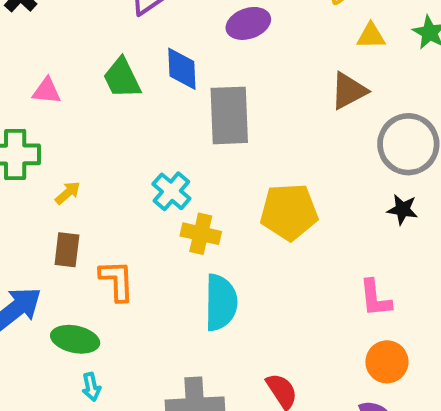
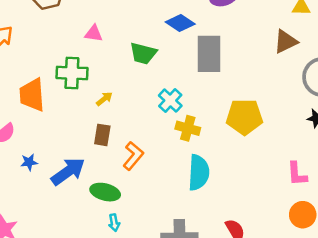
blue diamond: (182, 69) -> (180, 23), turned -56
green trapezoid: (122, 78) -> (143, 53), moved, turned -52
orange L-shape: (117, 281) -> (133, 156), turned 40

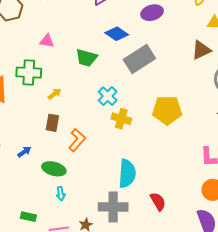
gray rectangle: (209, 54) -> (139, 59), turned 56
blue arrow: (68, 171) -> (24, 152), size x0.5
cyan semicircle: (199, 173) -> (127, 174), moved

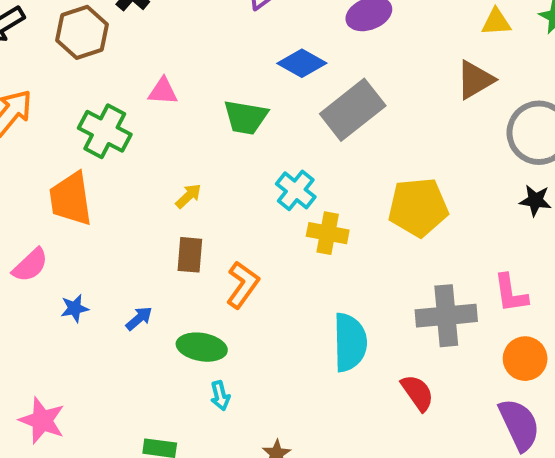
green cross: (29, 73) -> (105, 131), moved, turned 30
gray cross: (113, 207) -> (446, 316), moved

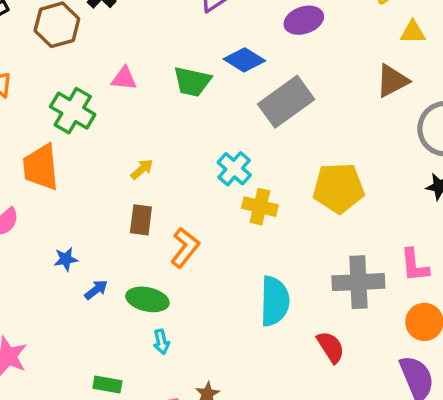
green trapezoid: (246, 117) -> (192, 82), moved
blue star: (75, 308) -> (66, 259), moved
blue arrow: (139, 318) -> (96, 290), moved

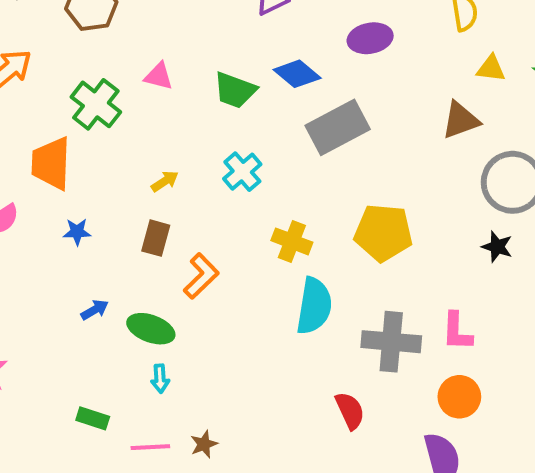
cyan cross: (234, 169) -> (242, 172), moved
blue star: (66, 259) -> (77, 232), moved
cyan semicircle: (275, 301) -> (314, 306), moved

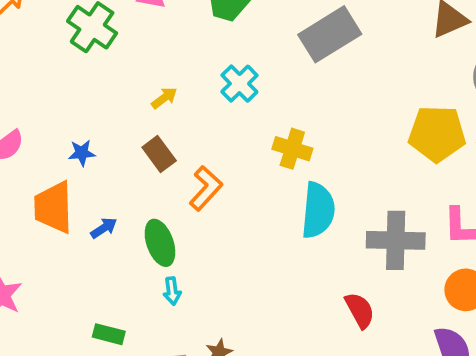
orange trapezoid: (51, 163) -> (53, 207), moved
yellow pentagon: (383, 233) -> (437, 134), moved
brown rectangle: (156, 238) -> (159, 154), turned -48
green ellipse: (151, 329) -> (160, 243), turned 54

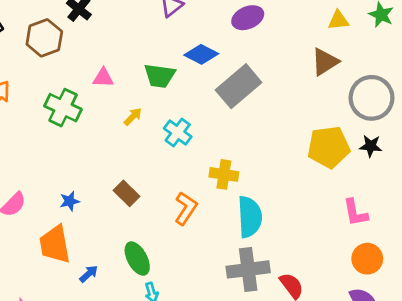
yellow arrow: (164, 98) -> (133, 117), moved
orange L-shape: (206, 188) -> (186, 208), moved
blue arrow: (104, 228) -> (89, 274), moved
gray cross: (396, 240) -> (248, 269), moved

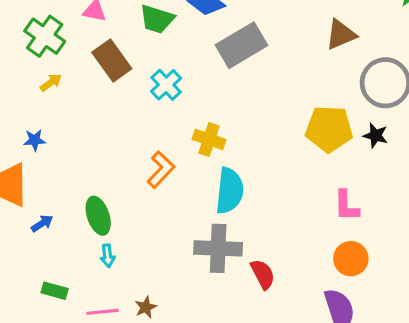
yellow arrow: (133, 117) -> (51, 83), moved
brown rectangle: (127, 193) -> (112, 61), moved, size x1.4

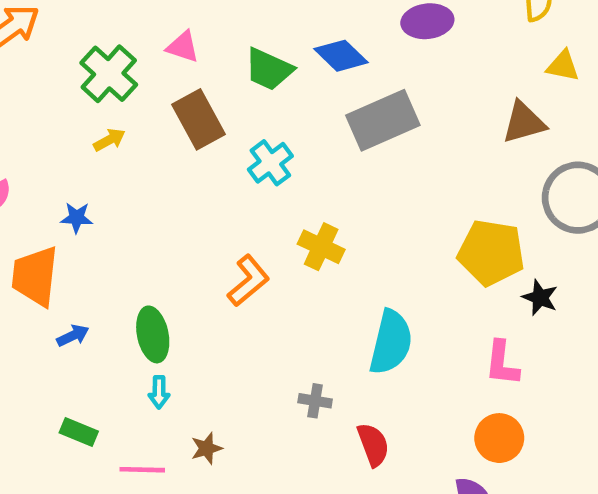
black star: (376, 136) -> (540, 298), moved
cyan semicircle: (230, 191) -> (391, 342), moved
gray cross: (218, 248) -> (315, 401), size x0.5
brown star: (146, 307) -> (206, 448), moved

